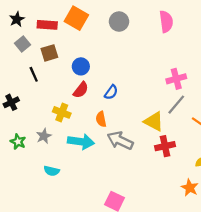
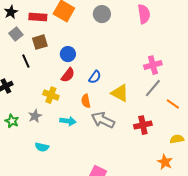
yellow triangle: (154, 121) -> (120, 93), moved
cyan arrow: (81, 142) -> (68, 121), size x0.7

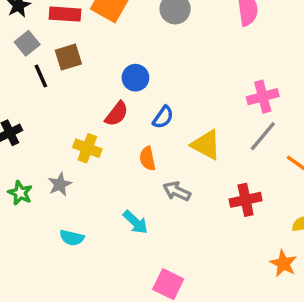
blue circle: (68, 54) -> (135, 78), moved
black line: (26, 61) -> (41, 76), moved
gray arrow: (103, 120) -> (177, 191), size x0.7
cyan arrow: (68, 121) -> (135, 222), moved, turned 35

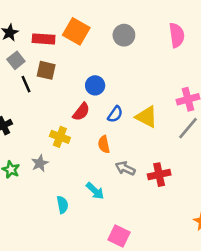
brown square: (68, 57) -> (46, 70), turned 30
yellow triangle: (206, 145) -> (147, 117), moved
red cross: (246, 200) -> (159, 175), moved
cyan semicircle: (72, 238) -> (62, 205), moved, turned -114

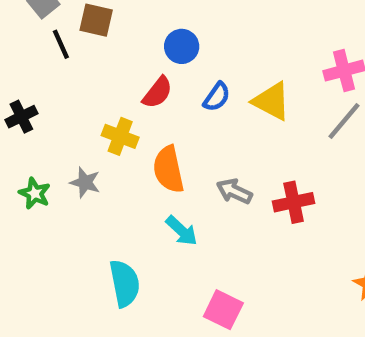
orange semicircle: (104, 144) -> (168, 169), moved, size x1.5
gray star: (40, 163) -> (85, 182), turned -30
cyan semicircle: (62, 205) -> (125, 283), moved, size x1.5

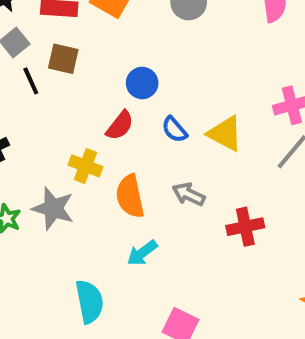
blue semicircle: (217, 97) -> (174, 130), turned 104
gray star: (85, 182) -> (53, 208), size x1.5
gray arrow: (234, 191) -> (189, 194), moved
cyan arrow: (182, 231) -> (142, 253), turned 100

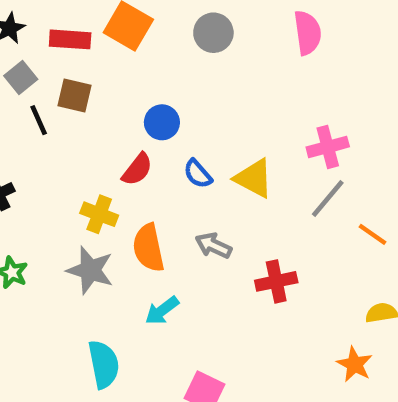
gray star: (53, 208) -> (90, 270), moved

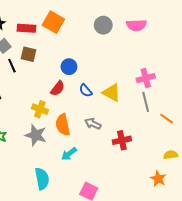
gray circle: (213, 33) -> (103, 25), moved
pink semicircle: (308, 33) -> (136, 25), turned 96
gray line: (328, 199) -> (146, 102), turned -54

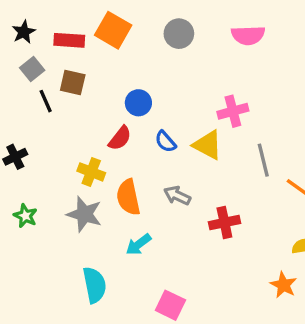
gray circle: (103, 25) -> (179, 34), moved
pink cross: (146, 78) -> (233, 111), moved

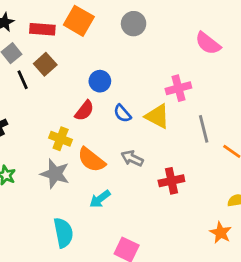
pink semicircle: (248, 35) -> (208, 43), moved, turned 40
brown square: (73, 83) -> (45, 64), turned 35
orange semicircle: (128, 197) -> (91, 160), turned -40

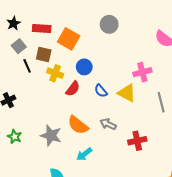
orange square: (79, 21) -> (69, 39), moved
brown square: (45, 64) -> (44, 54), turned -35
yellow cross: (61, 139) -> (55, 73), moved

